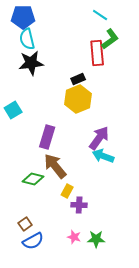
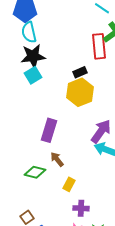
cyan square: (13, 110) -> (33, 75), moved
brown arrow: (55, 166) -> (57, 159), size x0.6
purple cross: (79, 205) -> (81, 208), moved

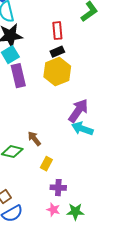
red rectangle: (99, 46) -> (57, 31), moved, size x0.7
purple rectangle: (49, 130) -> (18, 76), moved, turned -30

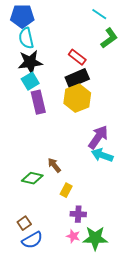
red rectangle: (57, 31) -> (77, 57), turned -48
black rectangle: (57, 52) -> (77, 78), size x1.6
green star: (75, 212) -> (95, 238), size x1.4

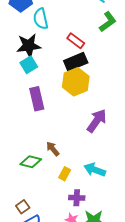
cyan semicircle: (26, 38) -> (41, 19), moved
purple rectangle: (38, 102) -> (37, 99), moved
cyan arrow: (102, 155) -> (95, 170), moved

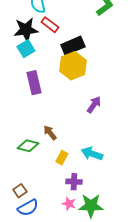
red rectangle: (76, 41) -> (50, 25), moved
purple arrow: (97, 121) -> (94, 105), size x0.7

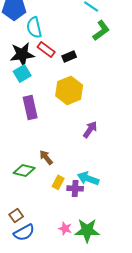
black rectangle: (73, 46) -> (69, 56), moved, size x0.6
purple cross: (74, 182) -> (75, 188), moved

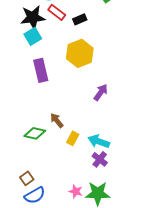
yellow rectangle: (58, 182) -> (73, 138), moved
purple cross: (75, 188) -> (100, 159), moved, turned 35

